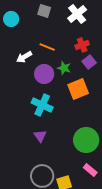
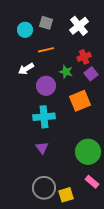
cyan circle: (11, 19) -> (25, 30), moved
orange line: (47, 47) -> (46, 50), moved, turned -35
green star: (64, 68) -> (66, 72), moved
cyan cross: (42, 105) -> (44, 117), turned -30

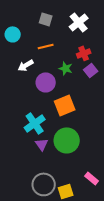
cyan circle: (25, 30) -> (13, 34), moved
orange square: (80, 101) -> (65, 105), moved
cyan cross: (44, 117) -> (35, 123), moved, turned -30
green circle: (88, 152) -> (67, 140), moved

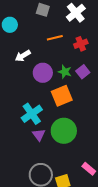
orange line: (46, 46) -> (55, 38), moved
green star: (66, 68) -> (65, 72), moved
purple square: (91, 70) -> (83, 72), moved

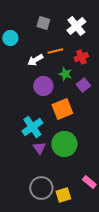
white arrow: (23, 56) -> (35, 60), moved
green star: (65, 72) -> (65, 74), moved

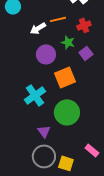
purple triangle: (39, 148) -> (44, 131), moved
yellow square: (63, 195) -> (66, 163), turned 35

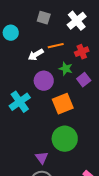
cyan cross: (35, 95) -> (20, 102), moved

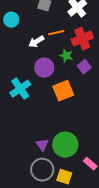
red cross: (82, 52) -> (82, 39), size x1.5
green circle: (65, 139) -> (65, 145), moved

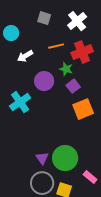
white arrow: (36, 42) -> (25, 56), moved
purple square: (84, 67) -> (73, 86), moved
orange square: (63, 91) -> (83, 109), moved

